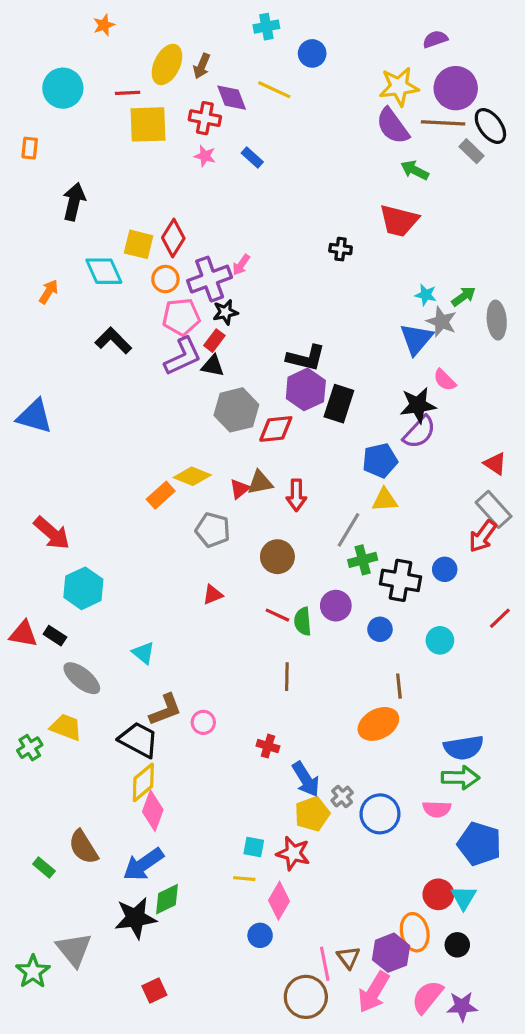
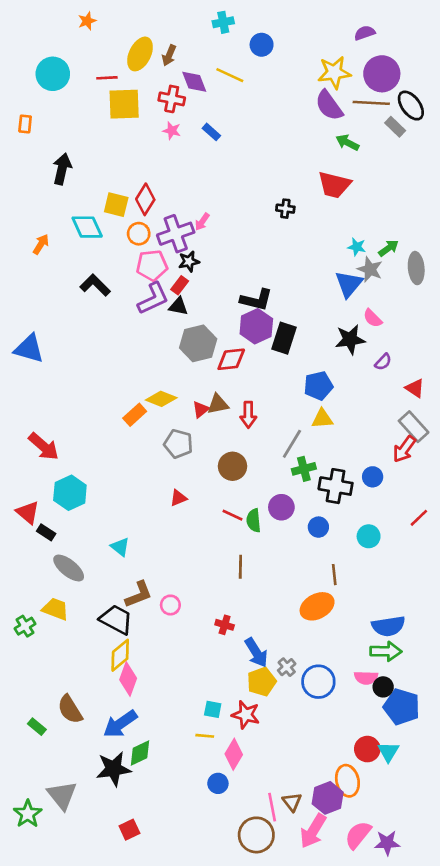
purple semicircle: (419, 432) -> (383, 362), moved, size x0.6
red triangle: (23, 634) -> (28, 513), moved, turned 30
black circle: (457, 945) -> (383, 687), moved

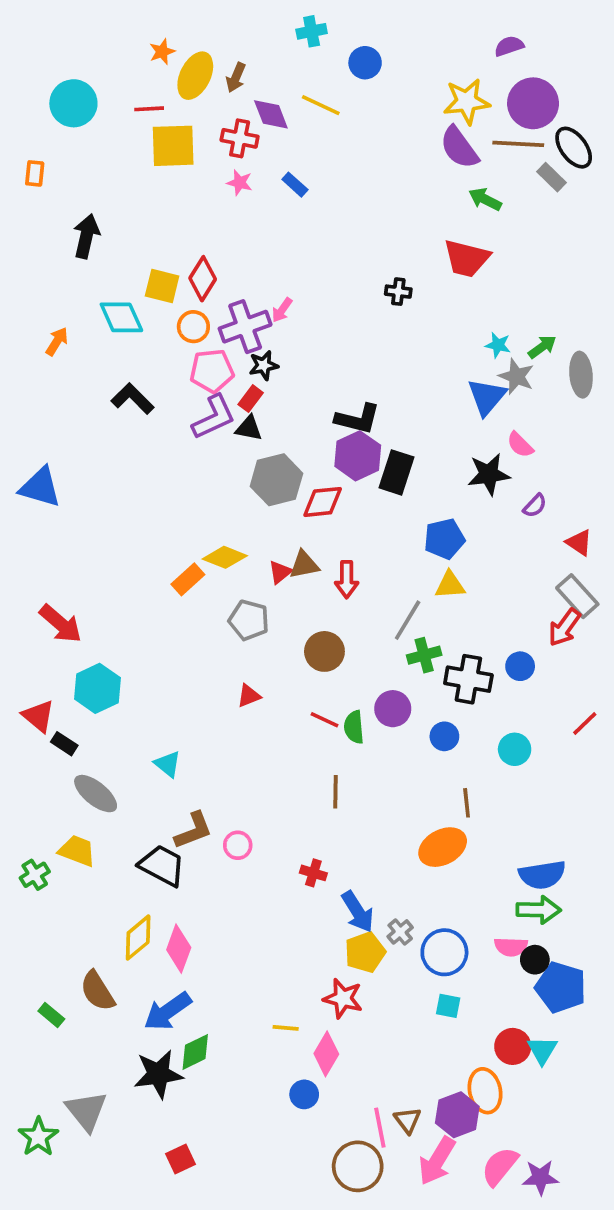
orange star: (87, 21) -> (162, 52), moved
yellow diamond: (120, 655) -> (138, 938), moved
cyan square: (213, 709) -> (448, 1006), moved

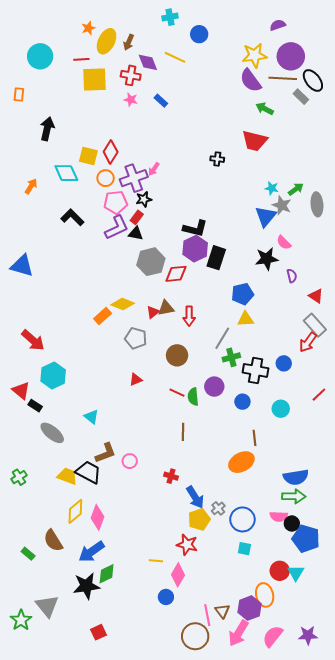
purple semicircle: (535, 506) -> (292, 276), turned -56
yellow trapezoid: (77, 851) -> (67, 476), moved
purple star: (540, 1177) -> (308, 635), moved

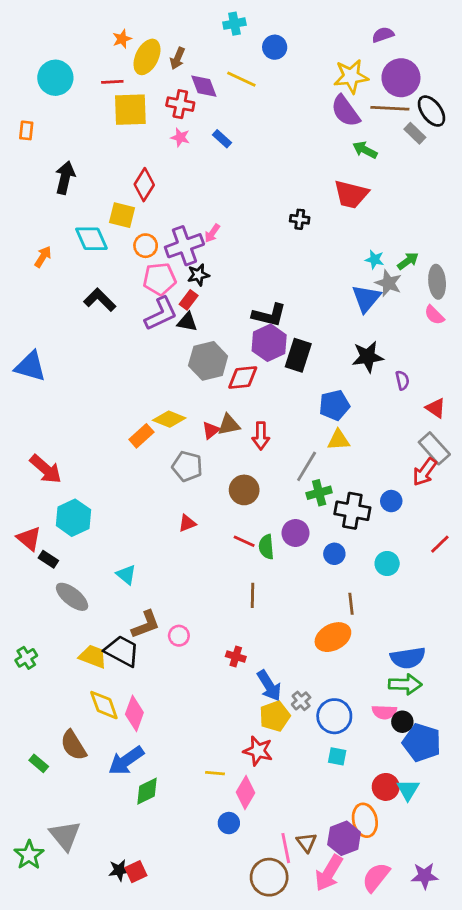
red diamond: (111, 152) -> (144, 185), moved
pink semicircle: (284, 243) -> (434, 315), moved
yellow diamond: (75, 511) -> (104, 705), turned -70
black star: (86, 586) -> (119, 870), moved, size x0.6

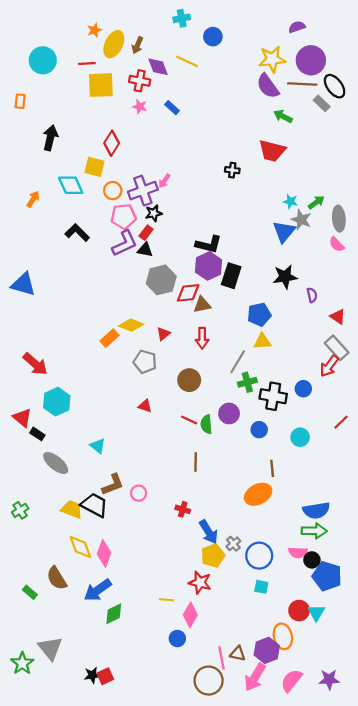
brown triangle: (229, 425) -> (202, 305), moved
red triangle: (187, 523) -> (145, 406), turned 40
brown triangle: (307, 842) -> (238, 654), turned -42

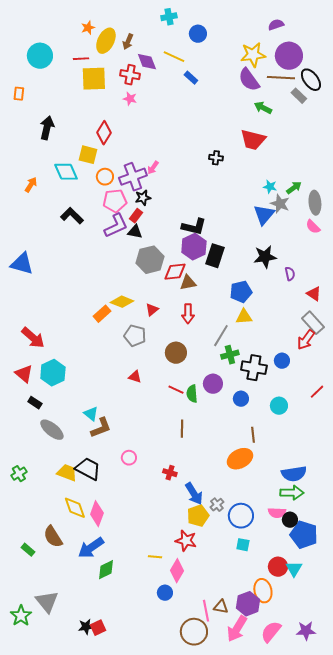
blue rectangle: (172, 108) -> (191, 78), moved
red triangle: (22, 418) -> (24, 374), moved
brown L-shape: (113, 485) -> (101, 428), moved

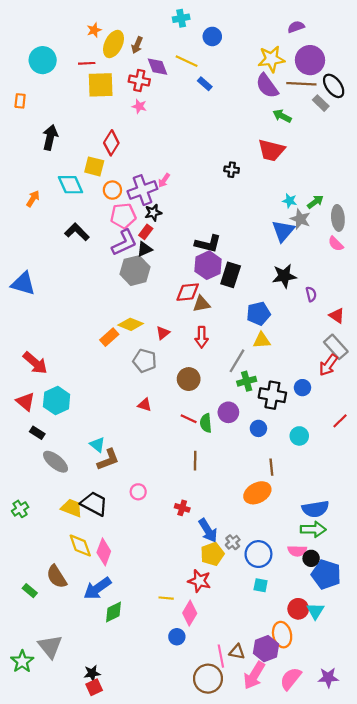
black triangle: (135, 232) -> (145, 249), turned -35
gray hexagon: (150, 260) -> (135, 271), moved
red square: (98, 628) -> (94, 687), moved

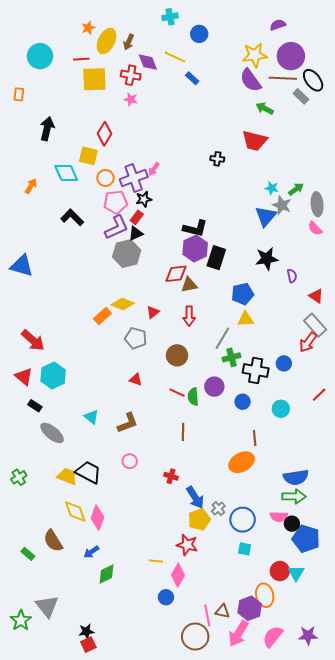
brown L-shape: (108, 460) -> (128, 423), moved
blue arrow: (97, 588) -> (91, 552), size x0.6

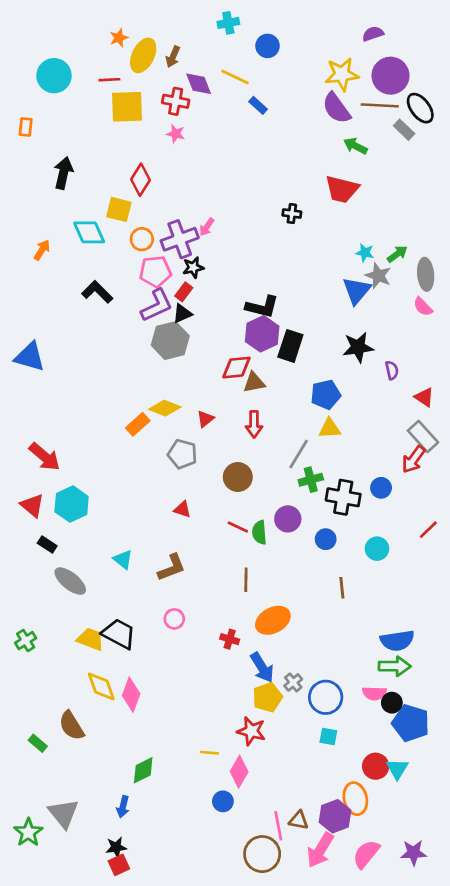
orange ellipse: (242, 462) -> (273, 620), moved
blue arrow: (91, 552) -> (123, 807), moved, turned -42

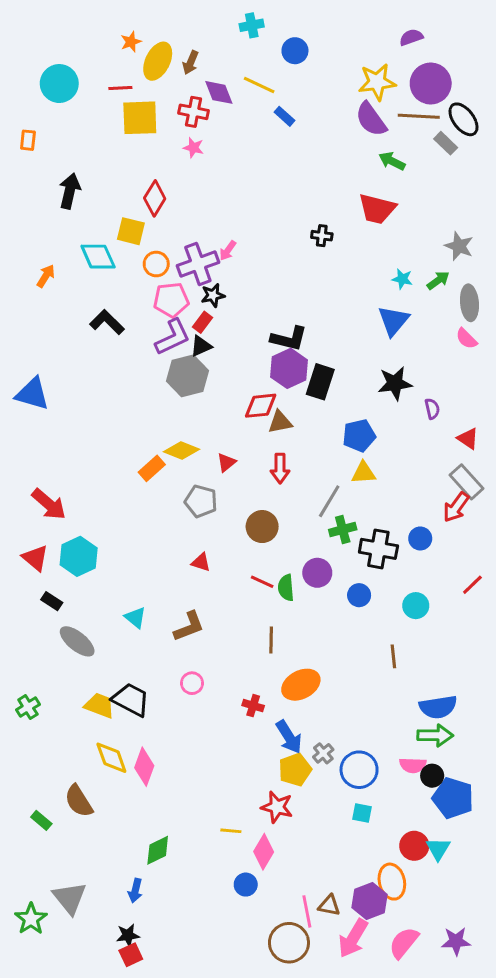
gray star: (378, 276) -> (459, 246), moved
brown line: (342, 588) -> (393, 656), moved

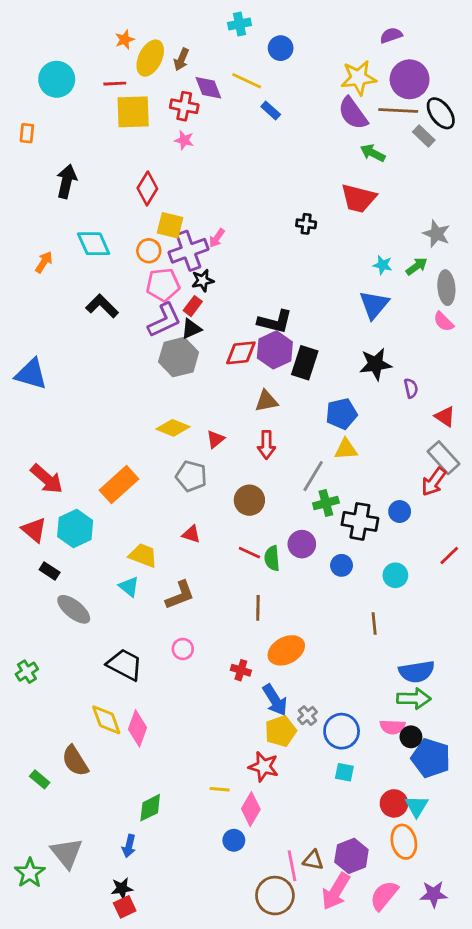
yellow square: (131, 231) -> (170, 225), moved
red diamond: (261, 406) -> (241, 353), moved
orange rectangle: (152, 468) -> (119, 485), moved, size x1.5
yellow trapezoid: (100, 706) -> (143, 555), moved
orange ellipse: (392, 882) -> (404, 842), moved

